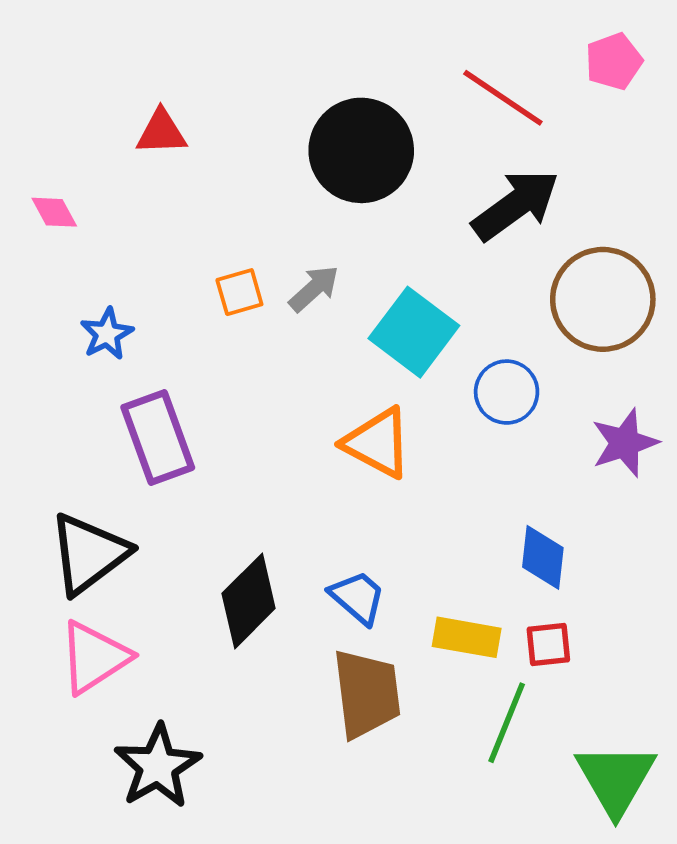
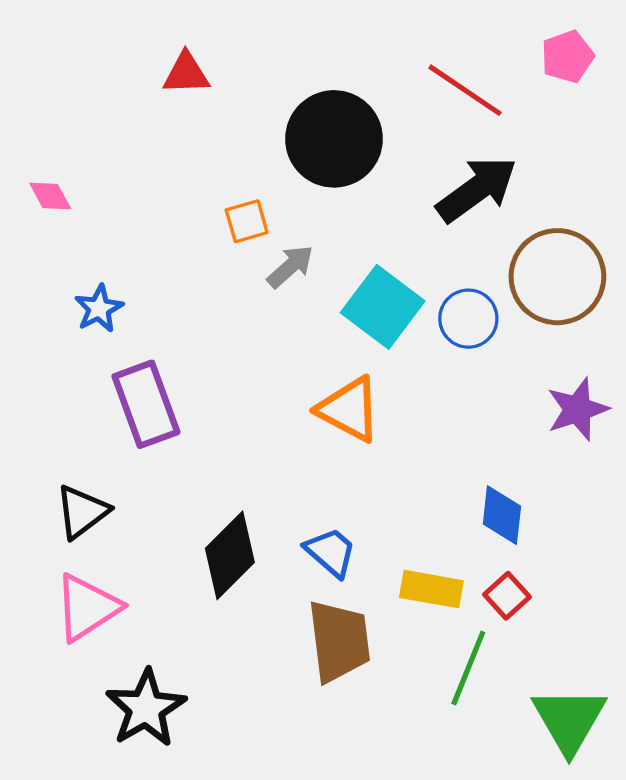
red triangle: (161, 132) -> (186, 73), moved
orange square: (239, 292) -> (247, 221), moved
blue circle: (507, 392) -> (468, 319), moved
black triangle: (89, 554) -> (82, 512), size x0.7
red square: (548, 645) -> (507, 596), turned -36

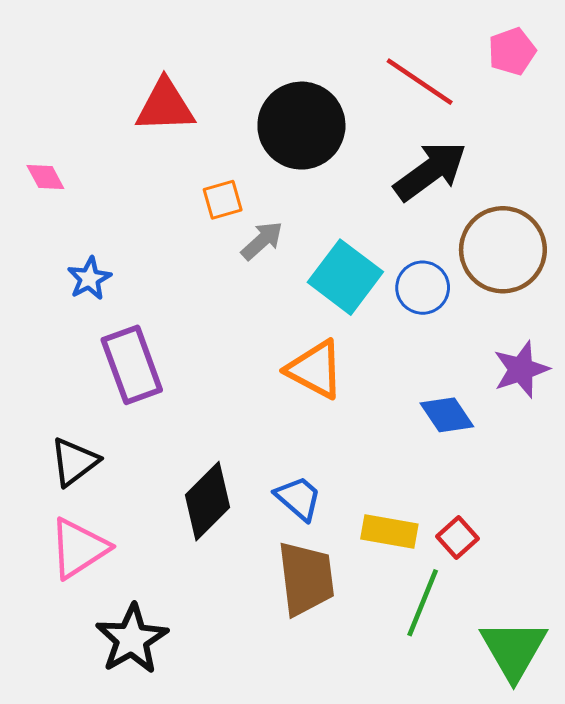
red triangle: (186, 73) -> (165, 106), moved, size x1.4
blue diamond: (502, 515) -> (447, 415), moved, turned -40

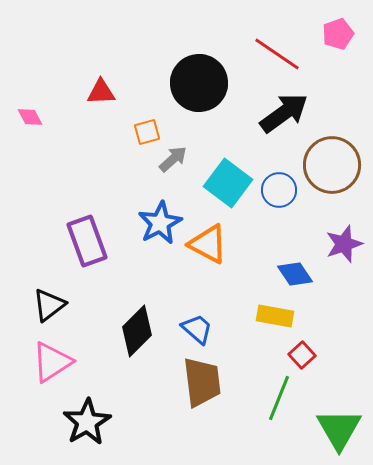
red triangle: (165, 106) -> (101, 92), moved, size x0.7
blue star: (89, 279) -> (160, 223), moved, size x1.5
yellow rectangle: (389, 532) -> (275, 316), moved

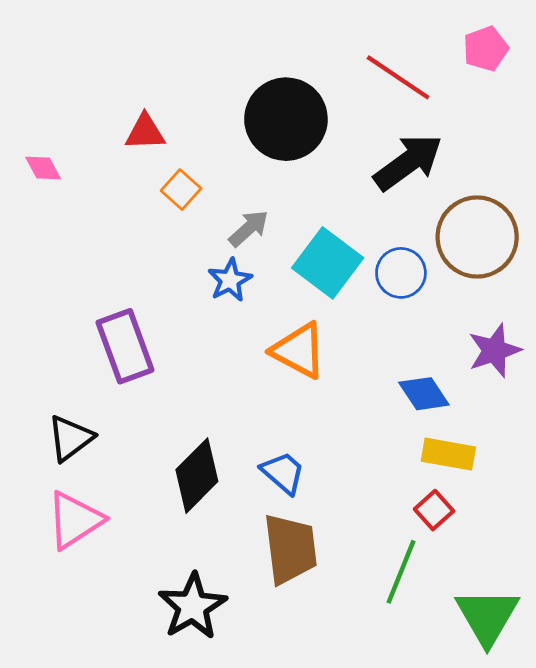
orange square: (147, 132) -> (181, 190), moved, turned -32
blue star: (160, 223) -> (230, 280), moved, size x0.7
yellow rectangle: (275, 316) -> (448, 454), moved
black star: (87, 422) -> (193, 606), moved

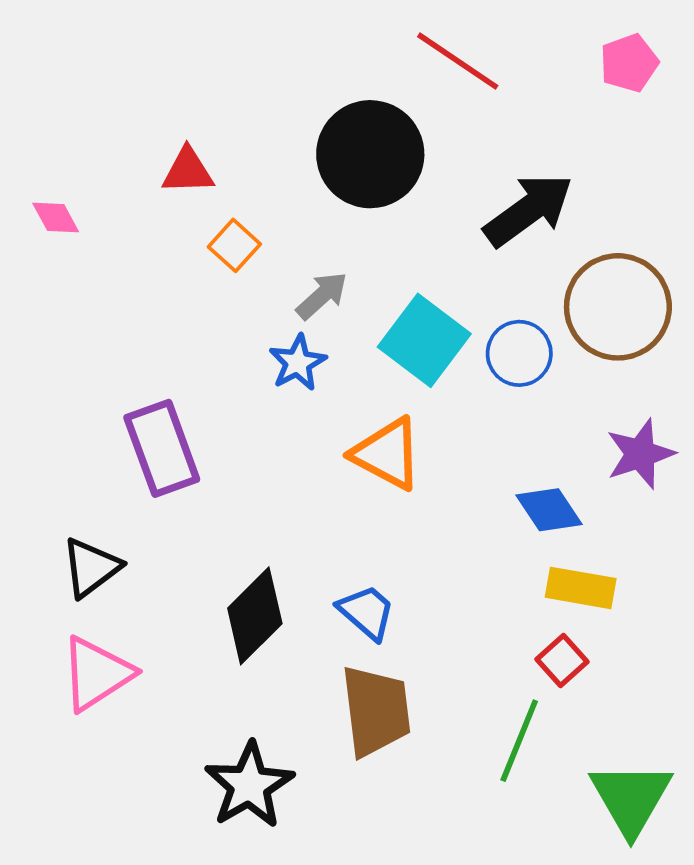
red line: (398, 77) -> (458, 61), moved

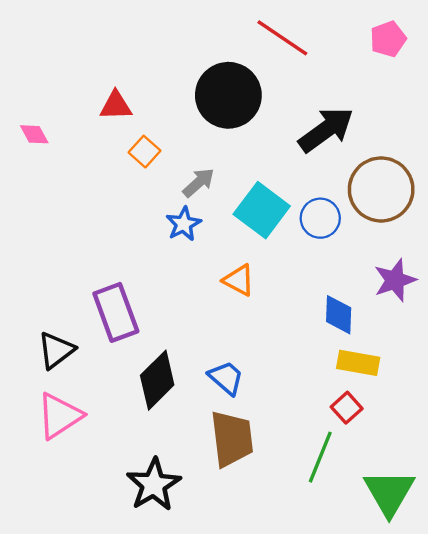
purple rectangle: (162, 448) -> (116, 312), moved
orange triangle: (387, 454) -> (239, 280), size x0.7
blue diamond: (549, 510) -> (339, 315), turned 36

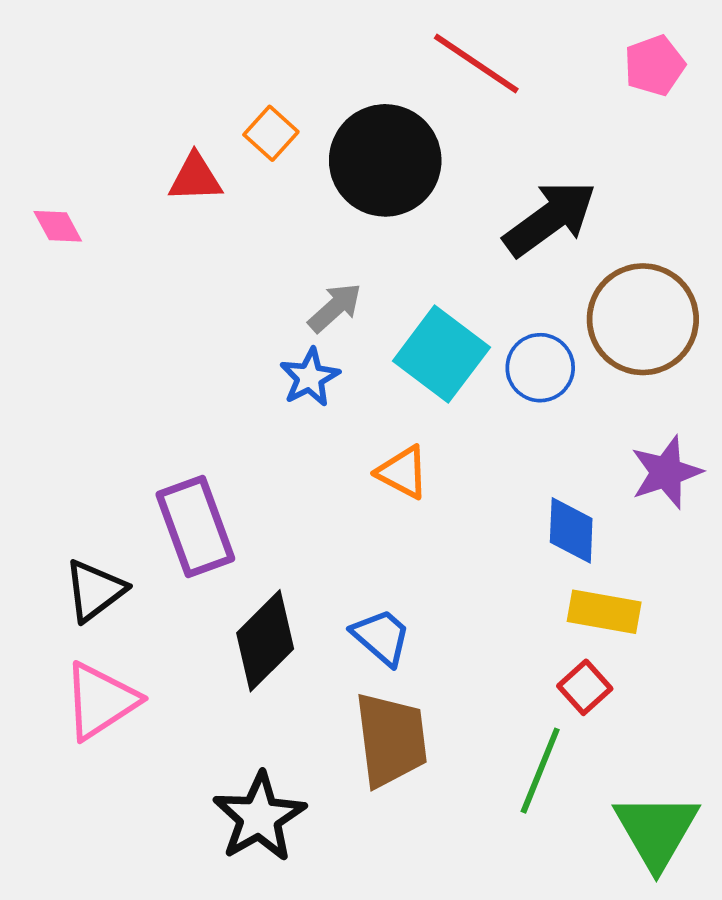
orange square: (145, 152) -> (271, 133), moved

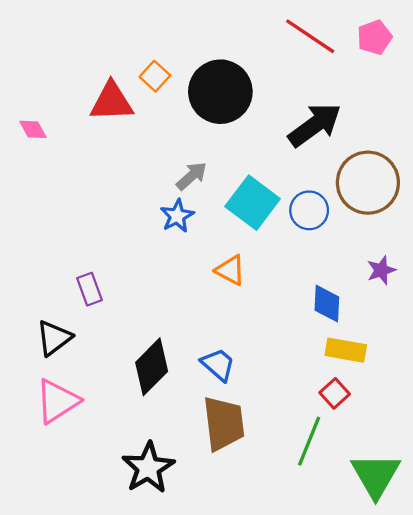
red line: (476, 64) -> (310, 36), moved
red triangle: (195, 178) -> (112, 102), size x1.4
purple star: (666, 472) -> (381, 270), size x0.7
purple rectangle: (195, 527) -> (89, 289), moved, size x0.6

